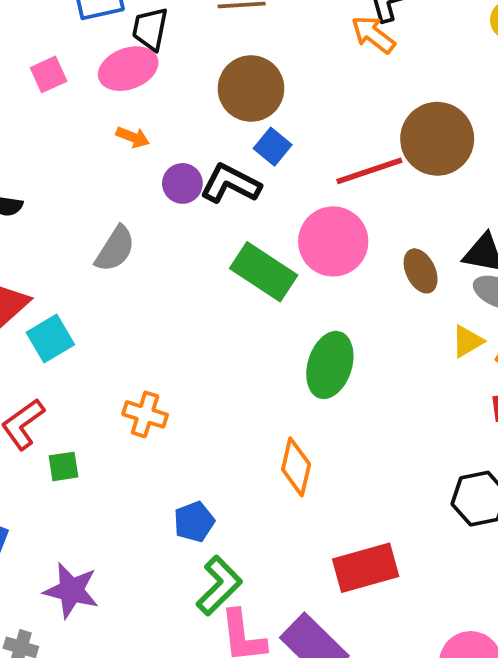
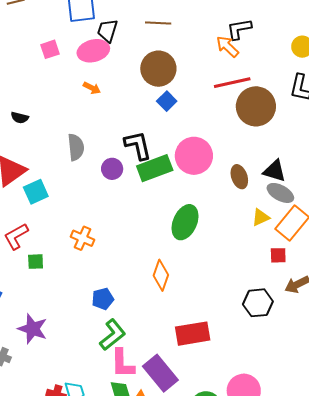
red line: (369, 171) -> (232, 83), moved
purple circle: (182, 183) -> (112, 169), moved
black L-shape: (230, 184) -> (138, 145), moved, turned 44
gray semicircle: (115, 249) -> (76, 147), turned -44
green rectangle: (264, 272) -> (155, 168), turned -60

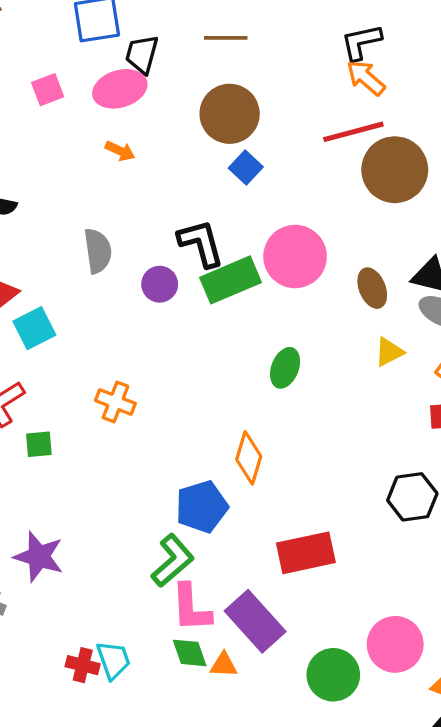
orange arrow: (227, 47) -> (366, 78), moved
yellow triangle: (261, 217) -> (389, 352), moved
green ellipse: (185, 222) -> (285, 368), size x0.7
blue pentagon: (103, 299) -> (202, 507), moved, size x1.4

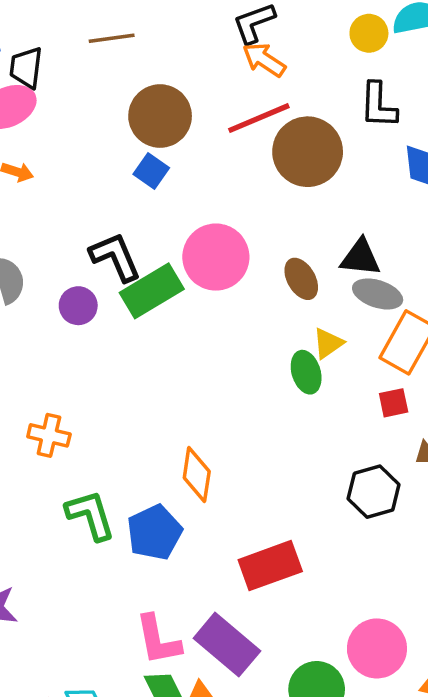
brown circle: (230, 114) -> (160, 116), moved
green ellipse: (285, 368) -> (306, 372), moved, turned -30
green L-shape: (173, 561) -> (90, 515), moved, turned -58

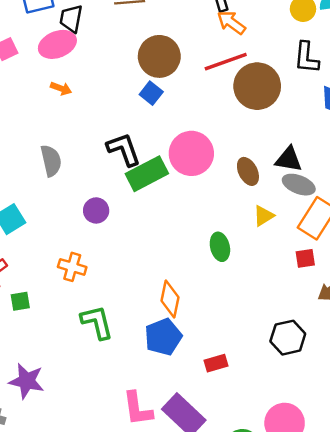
purple circle: (78, 306) -> (96, 210), moved
green ellipse: (306, 372) -> (220, 247), moved
black hexagon: (374, 492) -> (288, 338), moved
blue pentagon: (154, 532) -> (163, 337), moved
red rectangle: (270, 566) -> (216, 363), size x0.6

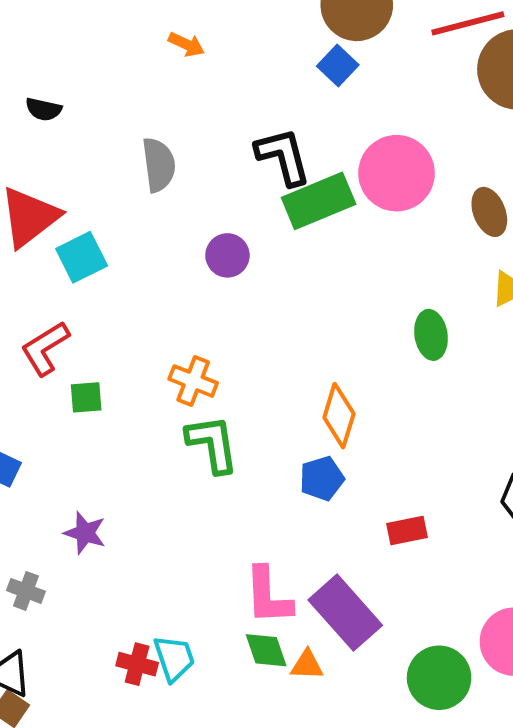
orange cross: (72, 267) -> (193, 381), moved
blue pentagon: (163, 337) -> (322, 478), size x0.7
purple star: (27, 381) -> (85, 533), size x0.7

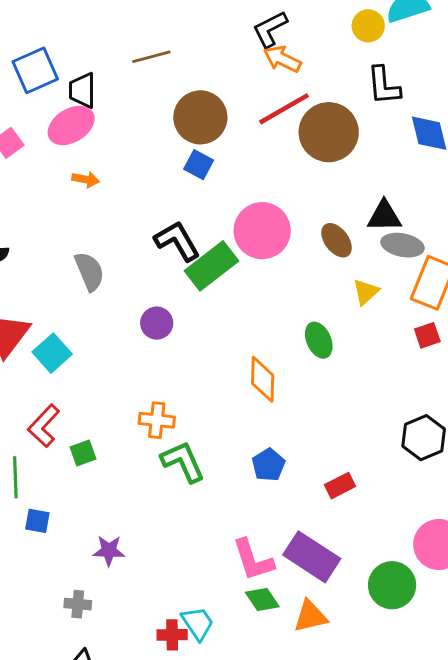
orange diamond: (339, 416) -> (263, 379), moved
orange triangle: (307, 665) -> (310, 616), moved, size x1.4

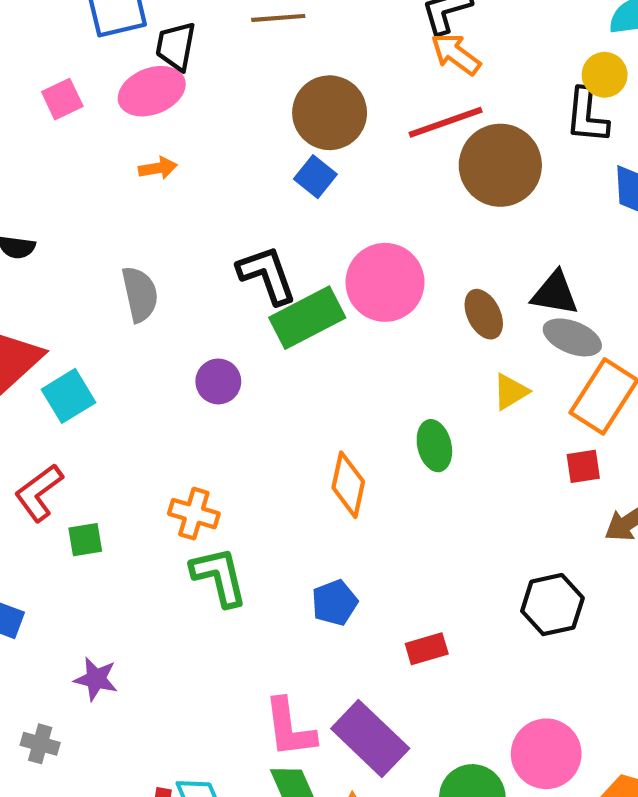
yellow circle: (368, 26) -> (605, 75), moved
orange arrow: (86, 179) -> (158, 168), turned -30

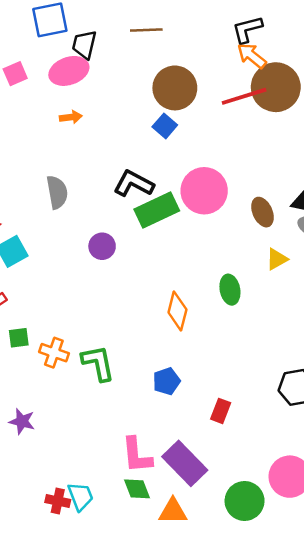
brown circle: (500, 165) -> (276, 87), moved
black L-shape: (267, 275) -> (134, 184), turned -45
orange cross: (194, 514) -> (54, 353), moved
red rectangle: (427, 649) -> (221, 411), turned -55

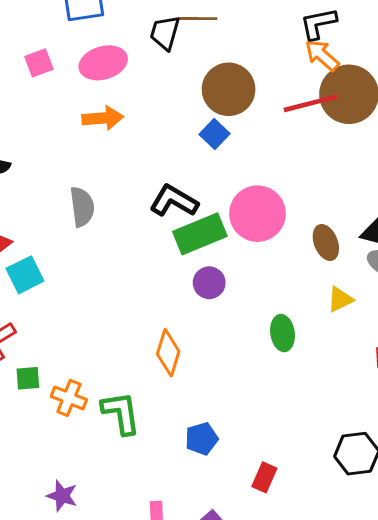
black trapezoid: (84, 45) -> (165, 33), moved
orange arrow: (71, 117) -> (103, 118), size x1.5
purple circle: (102, 246) -> (209, 283), moved
orange diamond: (177, 311) -> (168, 353), moved
purple star: (22, 421) -> (62, 496), moved

